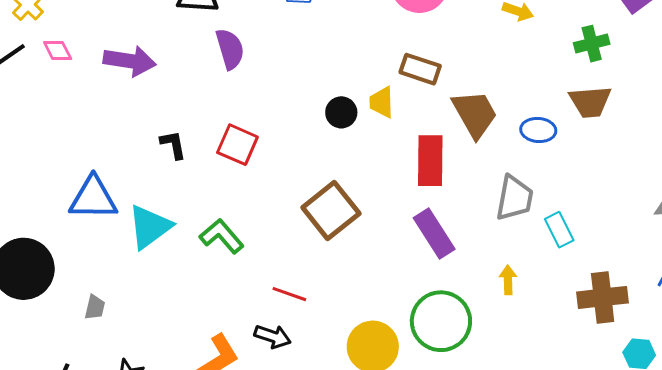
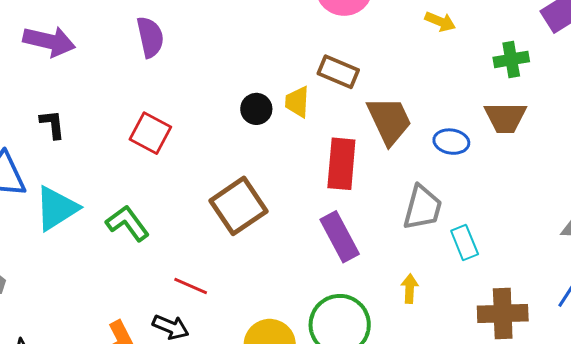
black L-shape: (173, 145) -> (52, 124), moved

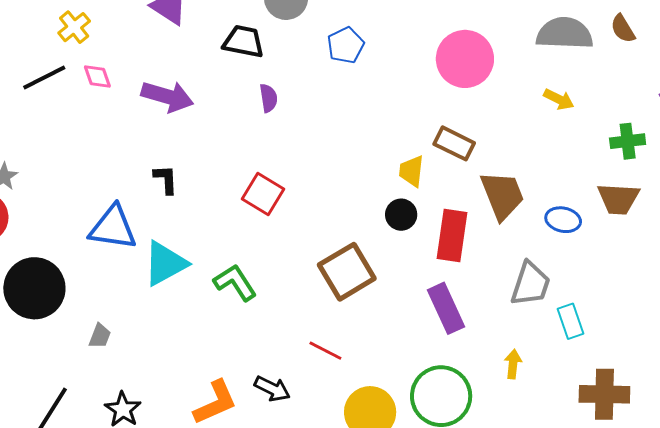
purple semicircle: (150, 37) -> (268, 98), size x0.7
black circle: (256, 109) -> (401, 215), moved
red line: (191, 286) -> (325, 351), moved

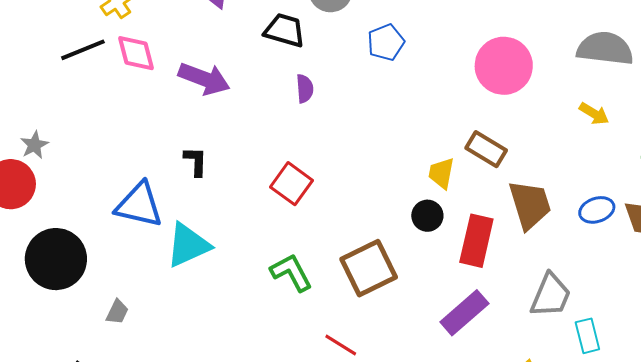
pink diamond: (97, 76) -> (136, 53), size x1.4
blue ellipse: (563, 220) -> (597, 210), moved, turned -36
green L-shape: (235, 282) -> (291, 273), moved
purple rectangle: (446, 308) -> (464, 313), turned 69

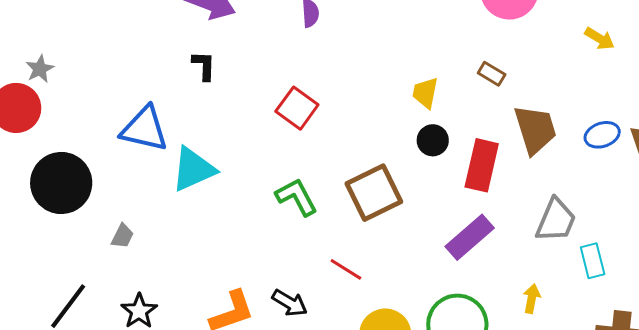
brown rectangle: (486, 149) -> (492, 74), size x0.7
black L-shape: (196, 161) -> (204, 66), moved
yellow trapezoid: (441, 173) -> (425, 93), moved

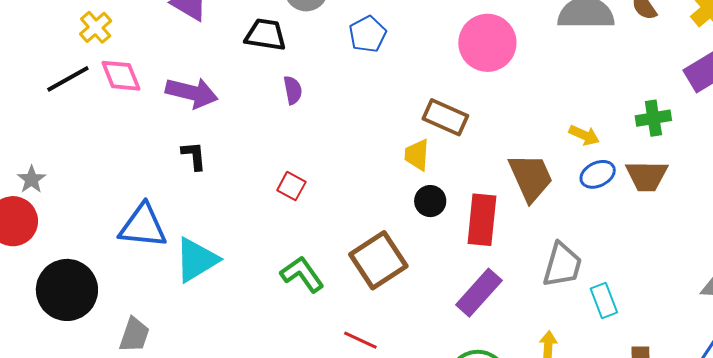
yellow arrow: (600, 39) -> (584, 135), moved
brown rectangle: (492, 74) -> (445, 117), moved, size x1.6
red square: (297, 108) -> (291, 186), size x0.7
gray trapezoid: (122, 236) -> (134, 335), size x1.4

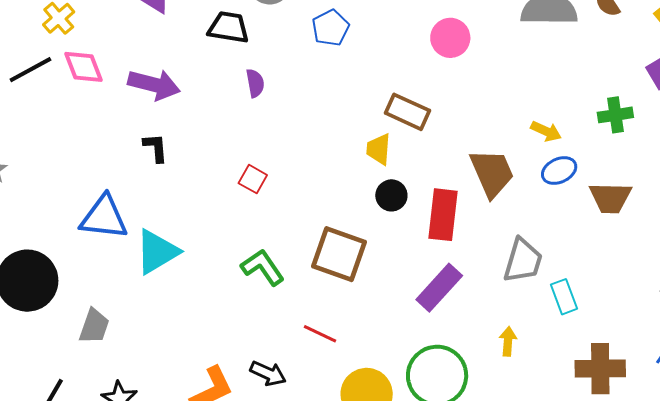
pink circle: (487, 43) -> (450, 38), size x0.7
brown trapezoid: (647, 176) -> (610, 198), moved
brown square: (378, 260) -> (339, 254), turned -38

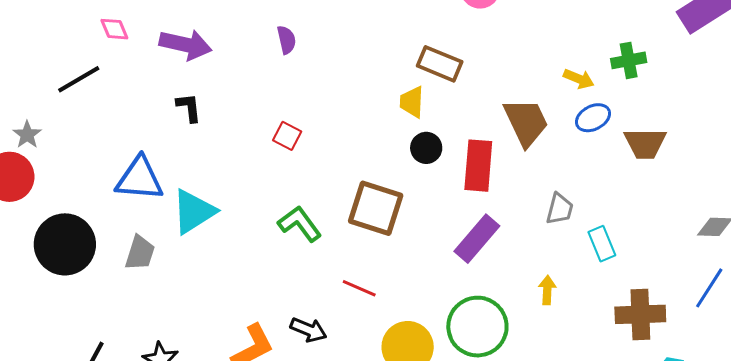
pink diamond: (83, 67) -> (114, 29), size x0.7
black line: (30, 70) -> (79, 79), moved
green cross: (615, 115) -> (629, 60), moved
gray trapezoid: (523, 261) -> (560, 209), size x0.7
gray trapezoid: (94, 326) -> (140, 253), moved

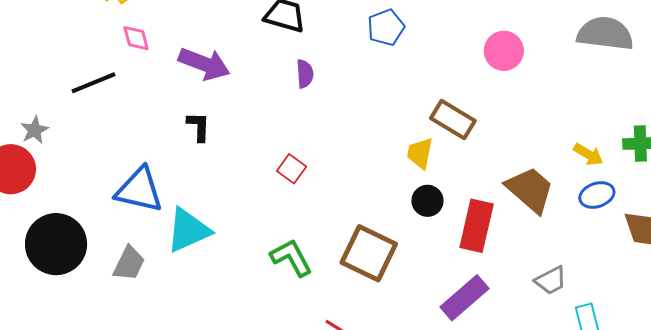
brown trapezoid: (526, 122) -> (530, 190), turned -32
gray trapezoid: (560, 209) -> (551, 280), turned 40

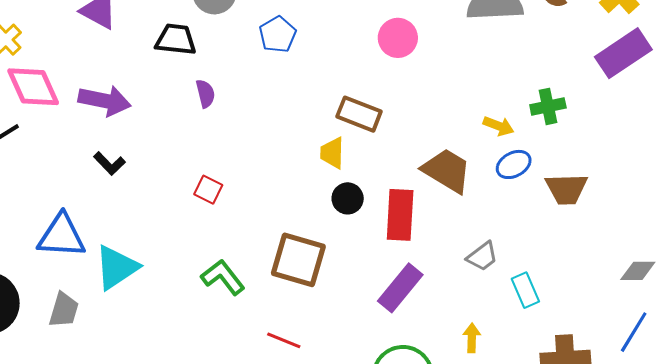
pink diamond: (136, 38) -> (33, 87), size x1.8
black L-shape: (199, 127) -> (109, 163), turned 144

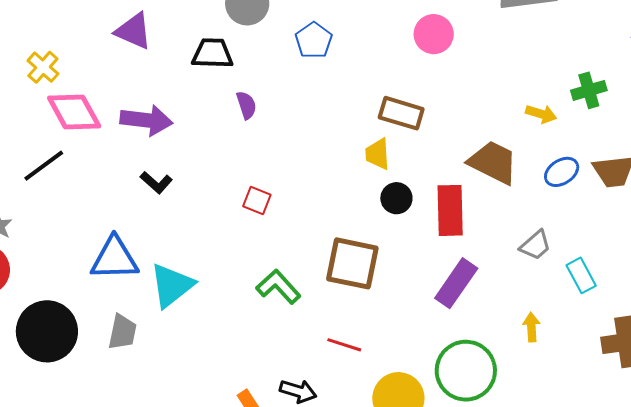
blue ellipse: (514, 164) -> (562, 172), moved

